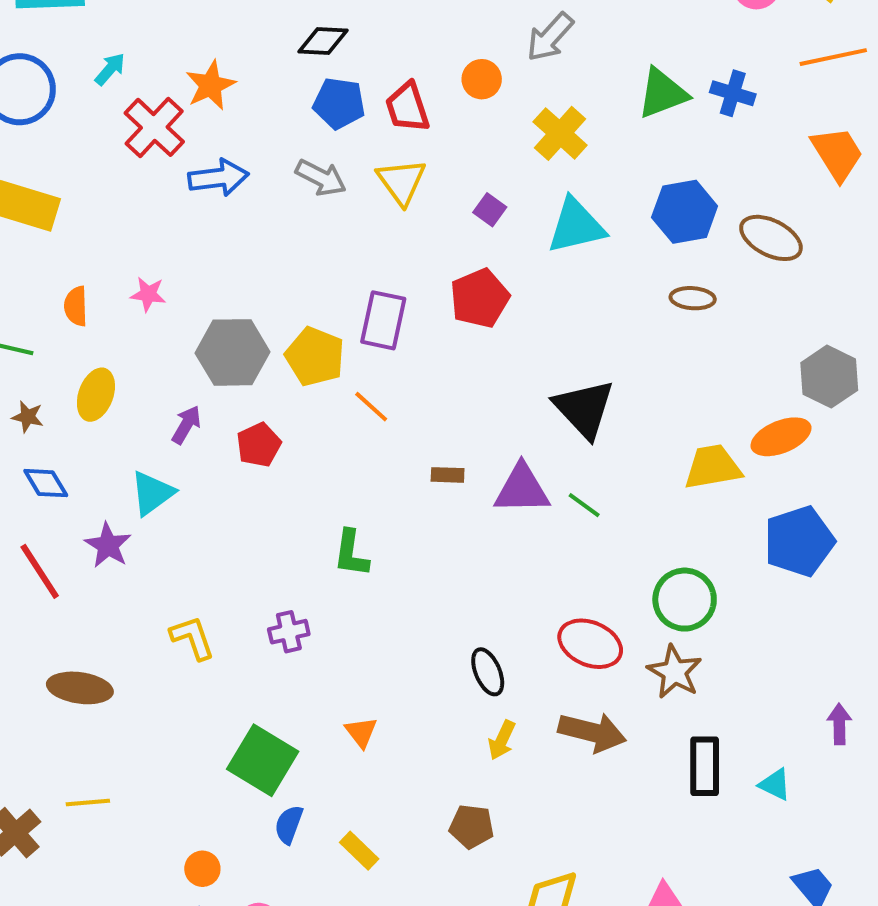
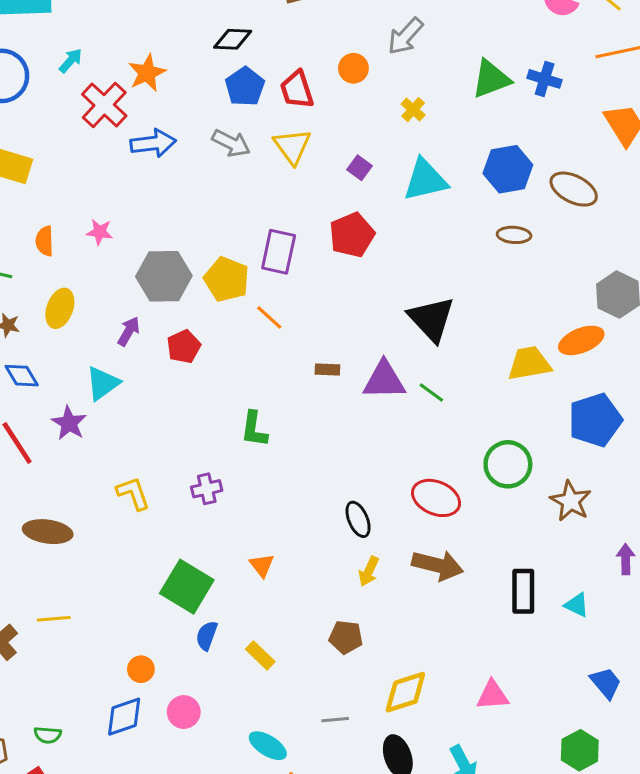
blue pentagon: (339, 103) -> (245, 87), turned 30
yellow cross: (560, 133) -> (413, 110), size x0.6
brown star: (675, 672) -> (571, 501), moved

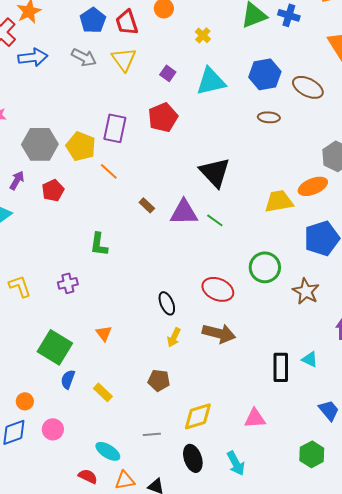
brown rectangle: (327, 370) -> (147, 205), turned 42
black rectangle: (523, 591) -> (281, 367), moved

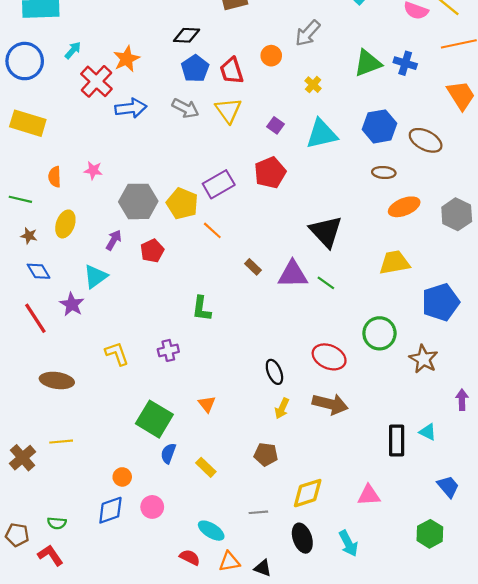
purple rectangle: (115, 128) -> (219, 184), turned 48
orange ellipse: (313, 186) -> (404, 207), moved

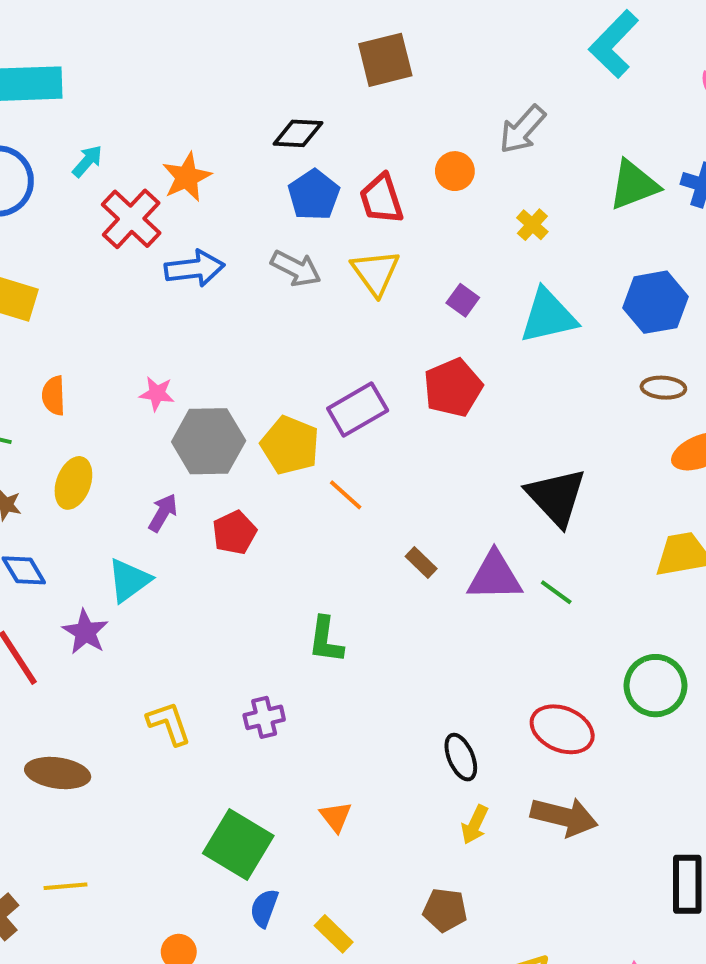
pink star: (93, 170) -> (157, 394), moved

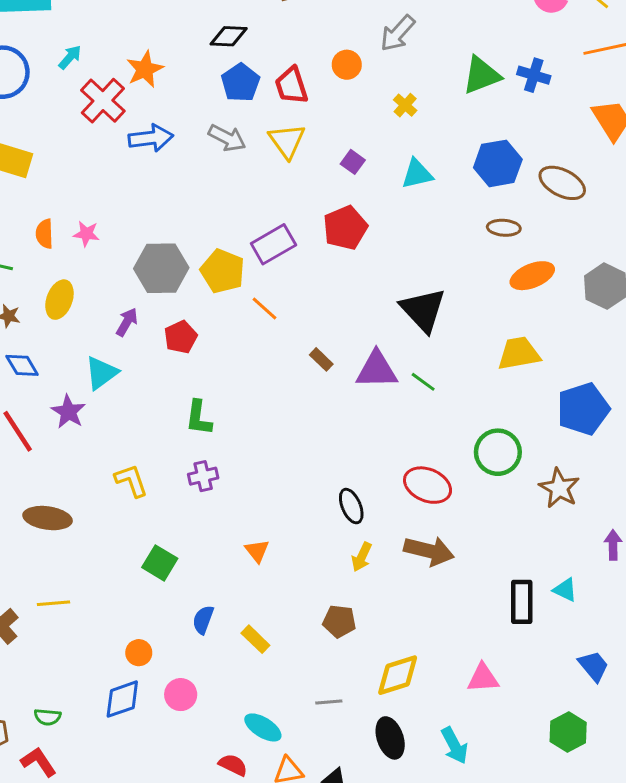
cyan triangle: (548, 316) -> (417, 174), size x0.7
pink star: (157, 394) -> (86, 234), moved
green L-shape: (326, 640) -> (199, 418), moved
green square: (238, 845) -> (160, 563), moved, size x0.7

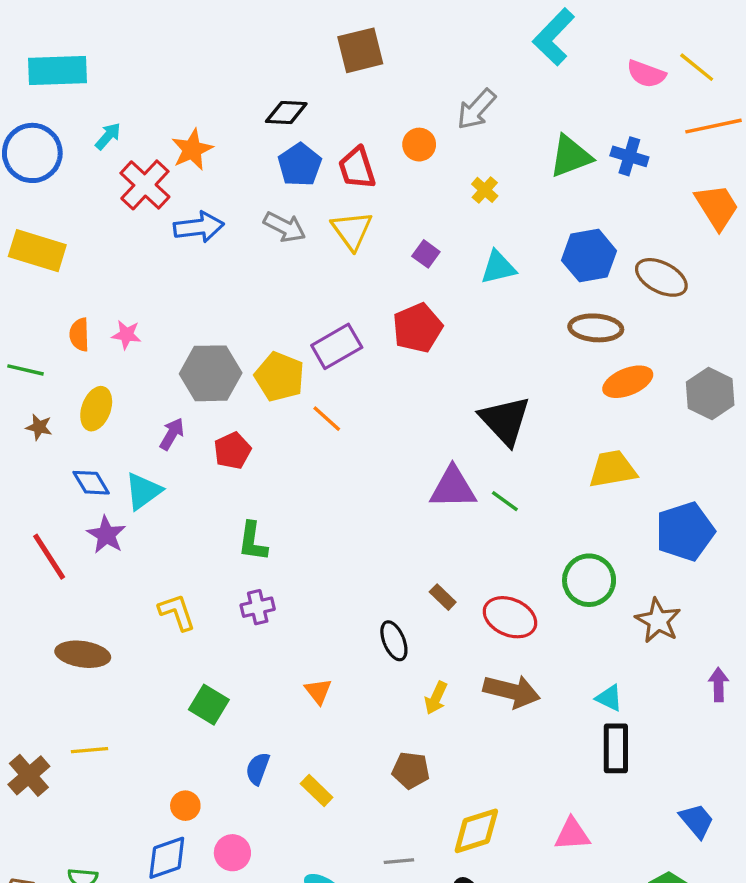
brown ellipse: (504, 228) -> (596, 328), size x1.4
brown rectangle: (321, 359) -> (443, 597), moved
blue diamond: (22, 365) -> (91, 483), moved
black ellipse: (351, 506) -> (394, 641), moved
cyan triangle: (565, 590) -> (609, 698), moved

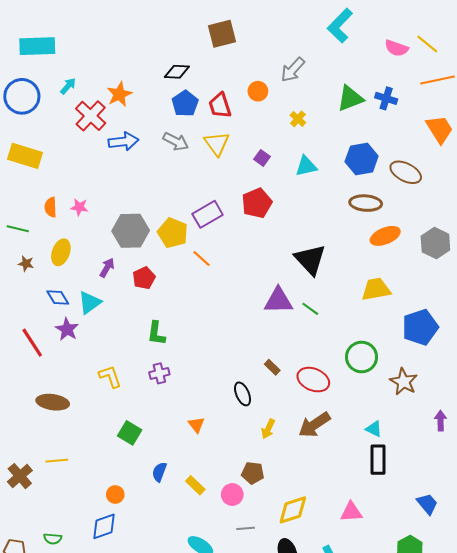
brown arrow: (512, 691) -> (314, 425), turned 132
pink circle: (232, 853) -> (232, 495), moved

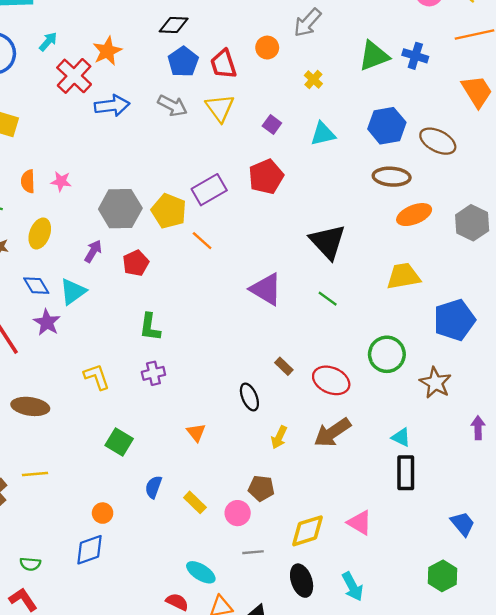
purple triangle: (278, 301) -> (266, 289), moved, turned 32
pink triangle: (351, 512) -> (360, 523), moved, turned 35

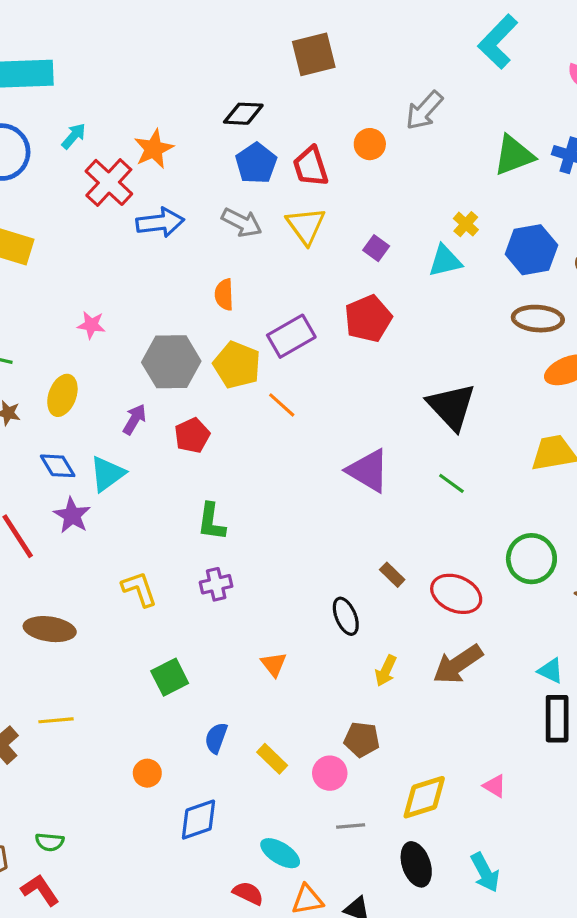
yellow cross: (313, 80) -> (466, 224), moved
orange semicircle: (28, 181) -> (224, 295), moved
green square: (119, 442) -> (170, 677), turned 32
pink triangle: (360, 523) -> (495, 786), size x0.7
blue diamond: (90, 550) -> (199, 820), moved

